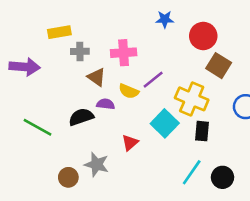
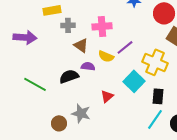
black rectangle: (202, 131) -> (158, 96), moved

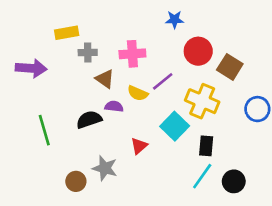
red circle: (164, 13) -> (198, 51), moved
green line: (35, 84) -> (44, 130), turned 45

